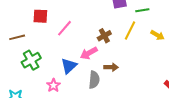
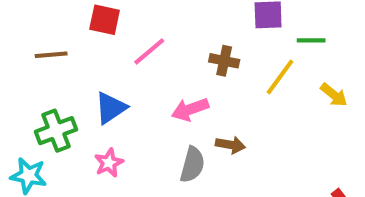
brown cross: (104, 36) -> (224, 61), moved, turned 32
green cross: (31, 60) -> (56, 131), moved
blue triangle: (69, 66) -> (111, 108), moved

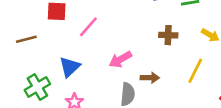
brown cross: (224, 61) -> (168, 35), moved
yellow line: (280, 77) -> (195, 71), moved

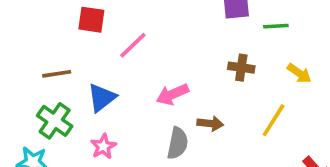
brown line: (26, 39) -> (57, 74), moved
green cross: (37, 87) -> (55, 121), turned -30

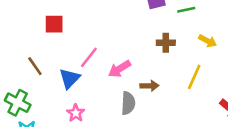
pink line: (133, 45) -> (89, 57), moved
brown line: (57, 74) -> (35, 66), turned 72
green cross: (55, 121) -> (18, 103), moved

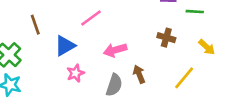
pink line: (89, 57) -> (91, 18), moved
brown arrow: (149, 86) -> (139, 74), turned -126
pink star: (76, 113) -> (75, 73), moved

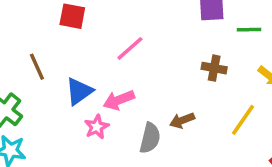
pink line: (91, 18) -> (130, 48), moved
pink arrow: (115, 50) -> (119, 100), moved
brown arrow: (139, 74) -> (182, 120), turned -84

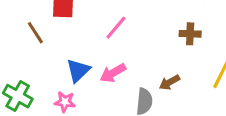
brown line: (37, 67) -> (35, 33), moved
pink star: (97, 127) -> (65, 102), moved, turned -30

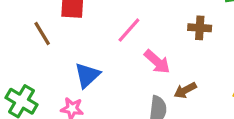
brown cross: (190, 34) -> (200, 28), moved
pink arrow: (113, 73) -> (157, 62), moved, turned -110

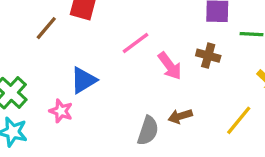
brown line: (42, 34) -> (46, 28), turned 60
pink arrow: (157, 62) -> (170, 66), moved

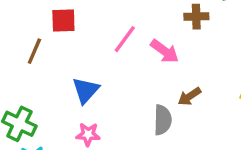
brown cross: (208, 56) -> (196, 17), moved
pink star: (61, 111) -> (88, 134), moved

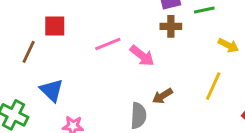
pink line: (125, 39) -> (108, 44), turned 30
blue triangle: (86, 90) -> (52, 90), moved, turned -30

